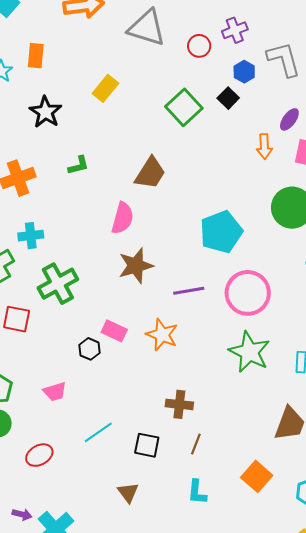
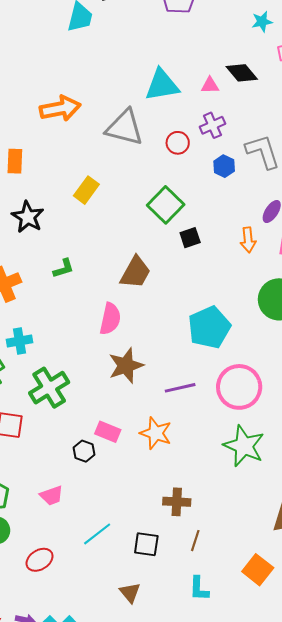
black square: (228, 98) -> (190, 238), moved, turned 30

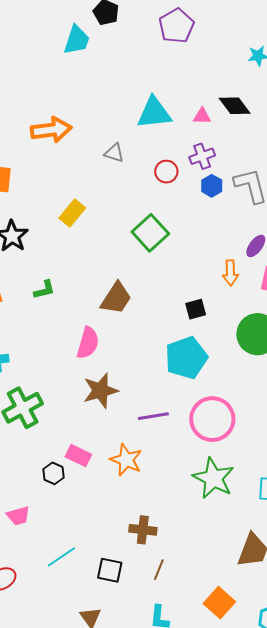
gray triangle: (124, 128) -> (114, 153), size x0.5
blue hexagon: (224, 166) -> (212, 186), moved
black square: (190, 238) -> (196, 309), moved

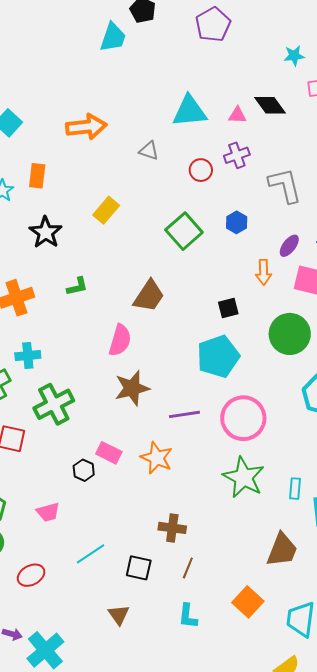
blue hexagon: (212, 186) -> (237, 222), moved

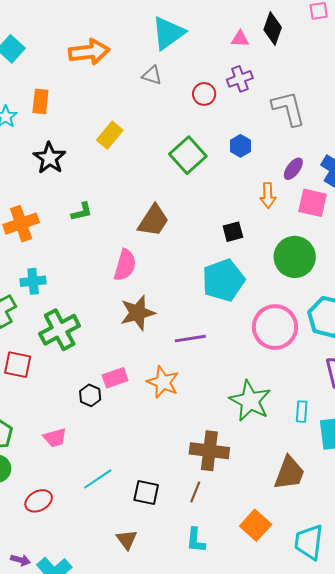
black diamond: (270, 105) -> (273, 28), turned 56
cyan triangle: (189, 111) -> (168, 33), moved, turned -30
pink circle: (243, 418) -> (275, 327), moved
pink rectangle: (109, 453) -> (115, 378), turned -45
brown cross: (172, 528) -> (209, 451), moved, size x1.4

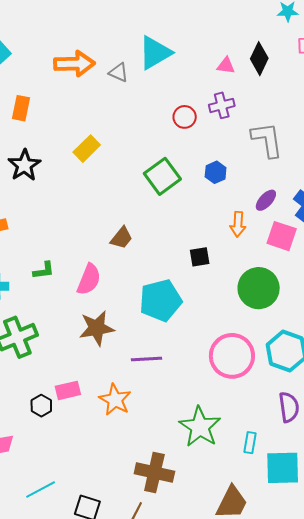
gray triangle: (152, 75) -> (119, 72), moved
green L-shape: (82, 212) -> (44, 270), moved
brown trapezoid: (153, 221) -> (122, 238), size x0.7
cyan pentagon: (223, 280) -> (161, 300), moved

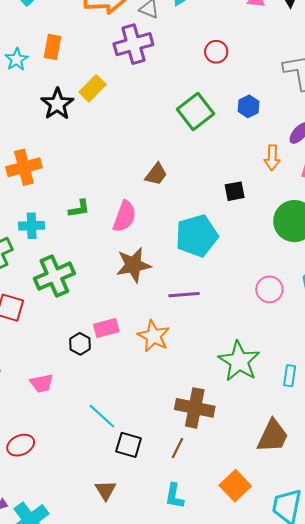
purple cross: (222, 105) -> (133, 44), moved, size x1.5
yellow rectangle: (87, 149) -> (93, 88), moved
pink circle: (232, 356) -> (269, 289), size x0.6
cyan line: (41, 489) -> (102, 416), moved, turned 72

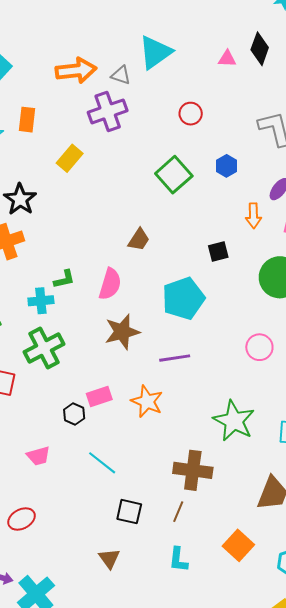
black star: (57, 104) -> (20, 199), moved
cyan cross: (32, 226) -> (41, 301), moved
cyan line: (102, 416) -> (102, 463), moved

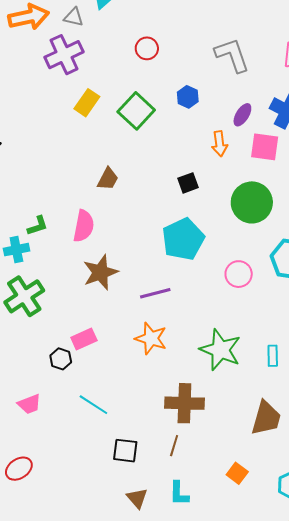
yellow rectangle: (70, 158) -> (87, 103), moved
cyan pentagon: (183, 298) -> (183, 239), moved
orange star: (147, 401) -> (151, 338), moved
orange square: (238, 545) -> (237, 473), size x0.7
brown triangle: (109, 558) -> (137, 498), moved

